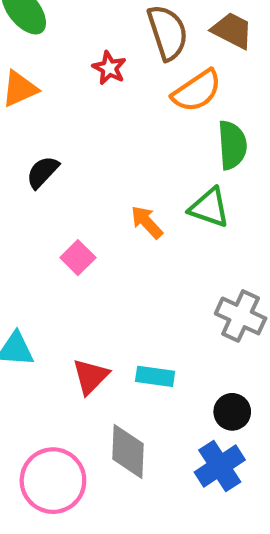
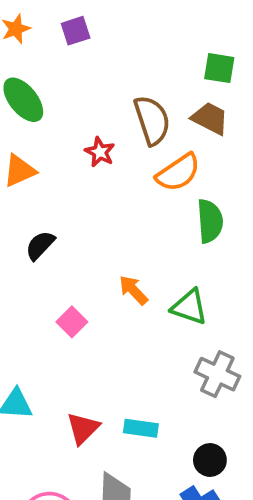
green triangle: (209, 208) -> (189, 307), moved

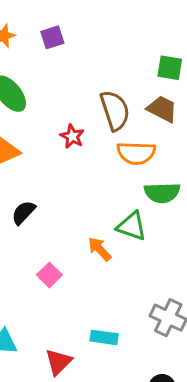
orange semicircle: (178, 173) -> (136, 153), turned 36
green semicircle: (210, 221) -> (162, 193), turned 92
green triangle: (189, 307) -> (132, 226), moved
cyan rectangle: (141, 428) -> (104, 337), moved

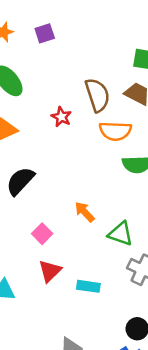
black semicircle: (23, 213) -> (20, 181), size x1.4
green triangle: (132, 226) -> (120, 234), moved
red triangle: (58, 362) -> (50, 271), moved

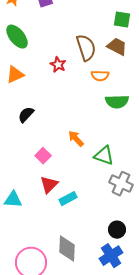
orange semicircle: (115, 131) -> (100, 76), size x0.7
black semicircle: (20, 181) -> (26, 115), size x0.7
cyan rectangle: (88, 286) -> (68, 199), moved, turned -36

